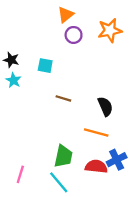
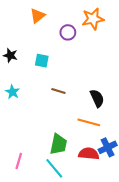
orange triangle: (66, 15) -> (38, 16), moved
orange star: (110, 30) -> (93, 19), moved
cyan star: (13, 80) -> (12, 92), moved

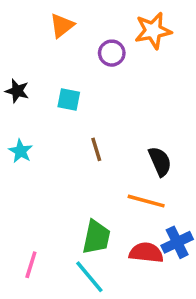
brown line: (58, 91) -> (96, 149), turned 56

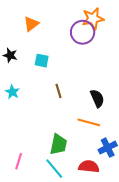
orange triangle: (62, 26) -> (31, 24), moved
purple circle: (112, 53) -> (83, 32), moved, size x1.5
red semicircle: (146, 253) -> (89, 166), moved

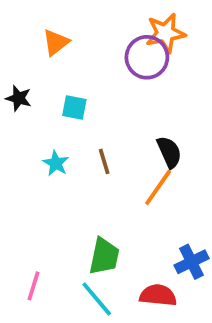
cyan star: (12, 92) -> (56, 163), moved
black semicircle: (97, 98) -> (169, 152), moved
orange line: (89, 122) -> (158, 187), moved, turned -70

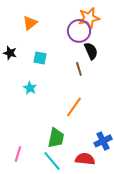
black semicircle: (169, 152) -> (91, 51), moved
brown line: (104, 161) -> (79, 69), moved
orange line: (158, 187) -> (74, 107), moved

